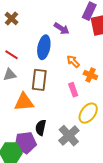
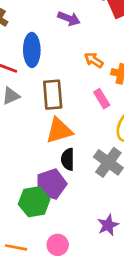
blue ellipse: (44, 47) -> (32, 50), moved
orange triangle: (24, 102) -> (59, 131), moved

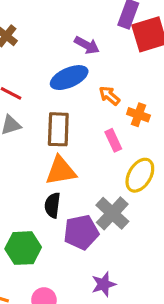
blue ellipse: (32, 50) -> (69, 78), moved, turned 60
black semicircle: (68, 159) -> (52, 205), moved
purple pentagon: (51, 184) -> (81, 232), moved

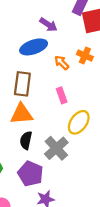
orange cross: (138, 115) -> (85, 56), moved
black semicircle: (52, 205) -> (26, 140), moved
purple pentagon: (81, 232) -> (30, 174), moved, turned 30

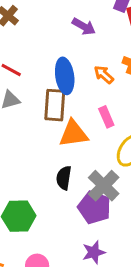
blue ellipse: (34, 47) -> (65, 76), moved, turned -76
orange triangle: (22, 114) -> (73, 134), moved
purple pentagon: (30, 174) -> (94, 207), moved

